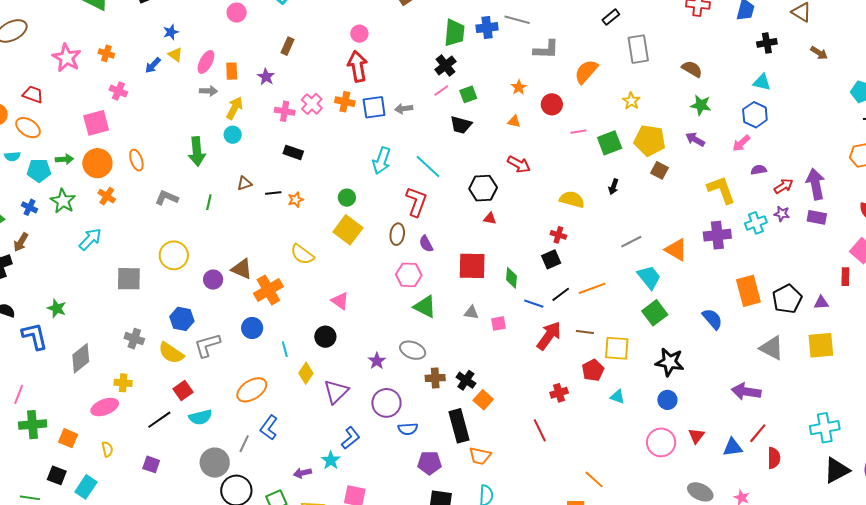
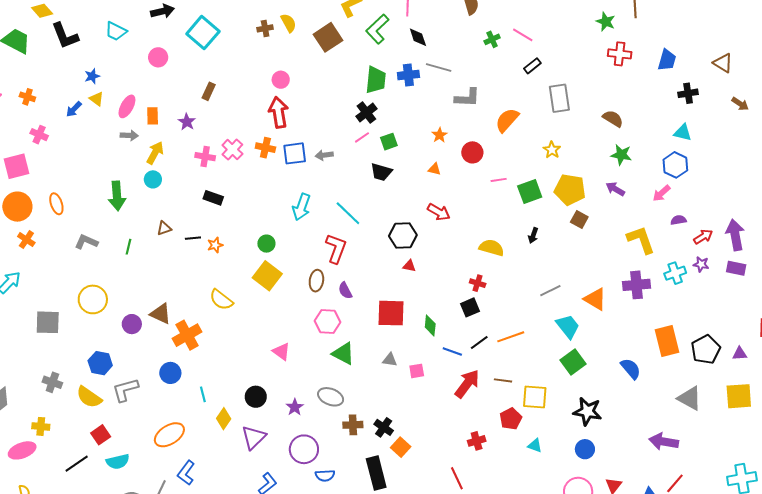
pink triangle: (340, 301) -> (281, 351), moved
black circle: (325, 337) -> (256, 397), moved

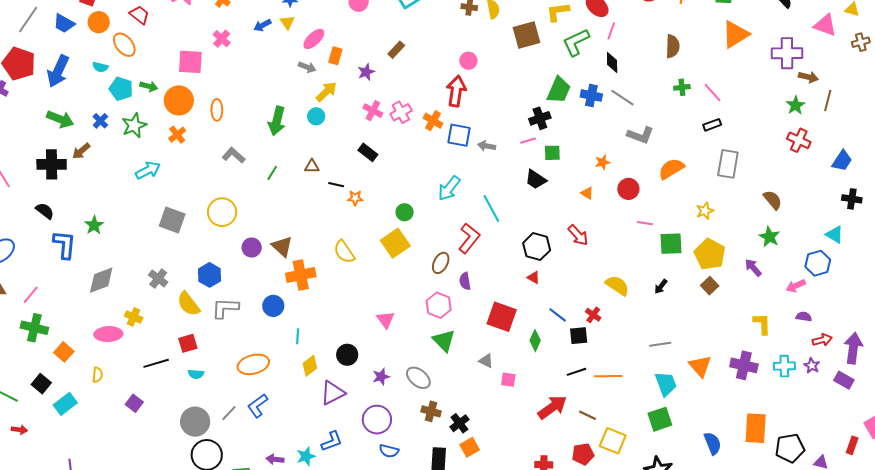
yellow L-shape: (641, 240) -> (762, 324), size x0.7
blue line: (452, 352) -> (558, 315), moved
cyan semicircle: (118, 462) -> (196, 374), size x0.7

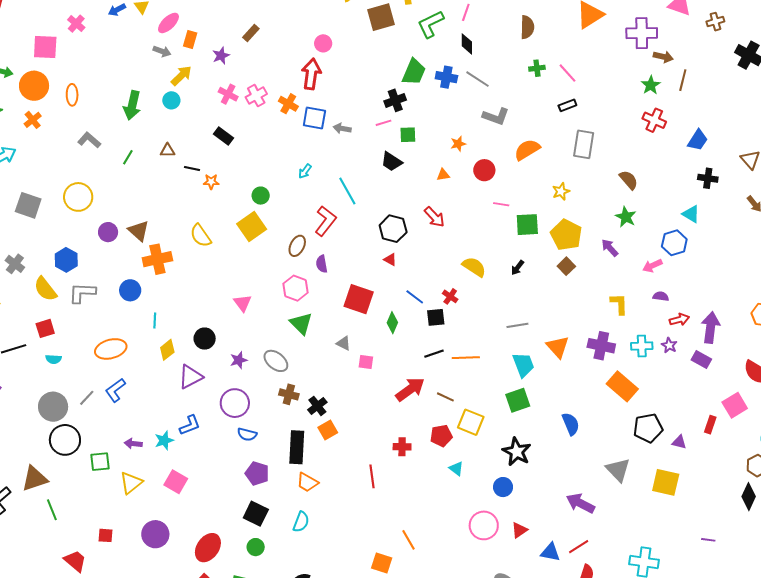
cyan arrow: (449, 188) -> (305, 171), size x0.6
orange triangle: (587, 193) -> (443, 175), turned -40
orange rectangle: (756, 428) -> (622, 386), moved, turned -52

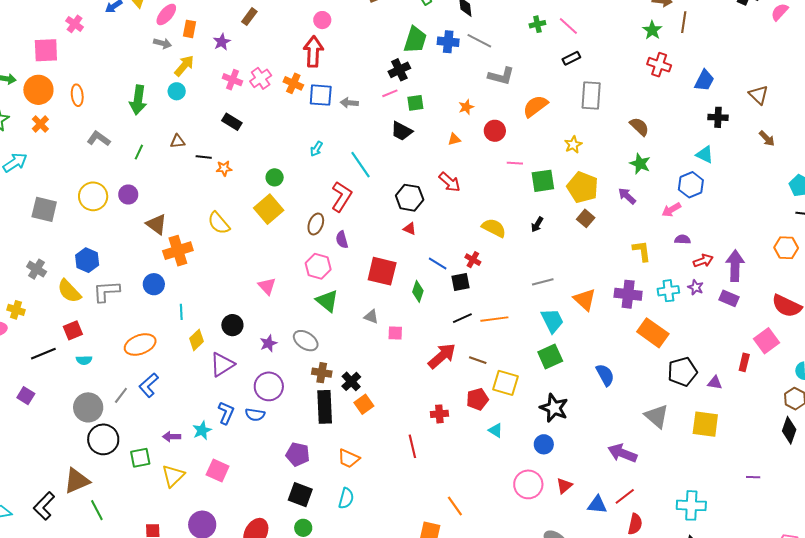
purple circle: (108, 232) -> (128, 194), moved
blue L-shape: (190, 425) -> (226, 413), turned -40
blue semicircle: (247, 434) -> (255, 415), moved
black rectangle: (297, 447) -> (325, 407), moved

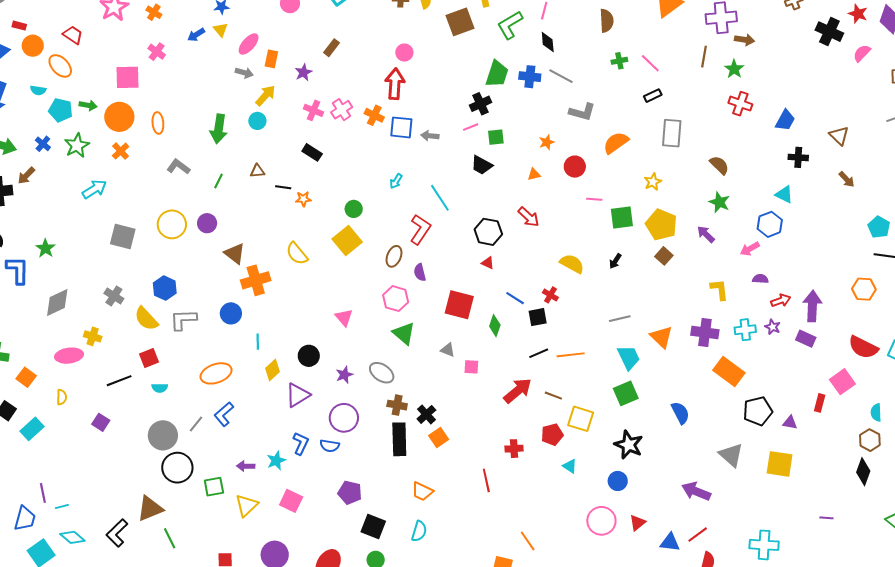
brown line: (684, 22) -> (704, 57), moved
purple pentagon: (298, 454) -> (350, 493), moved

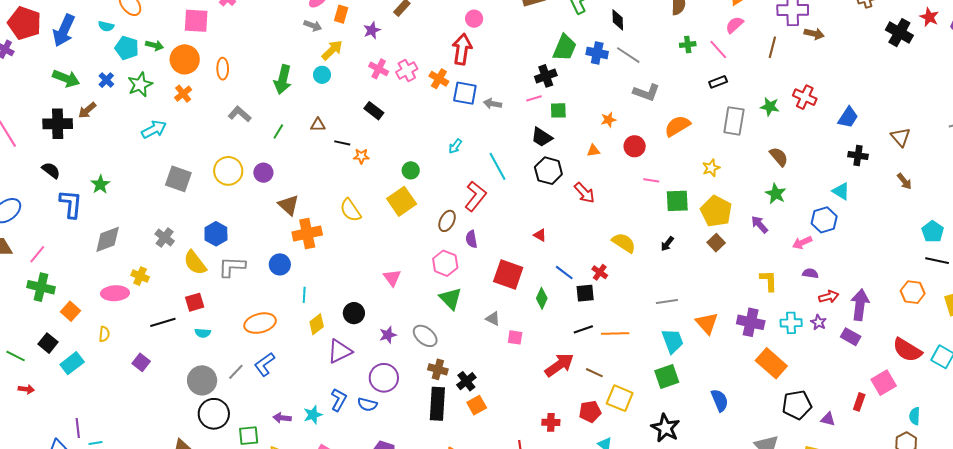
pink semicircle: (862, 53) -> (735, 25), moved
green star: (734, 69) -> (770, 107), moved, turned -30
black hexagon: (488, 232) -> (548, 171), moved

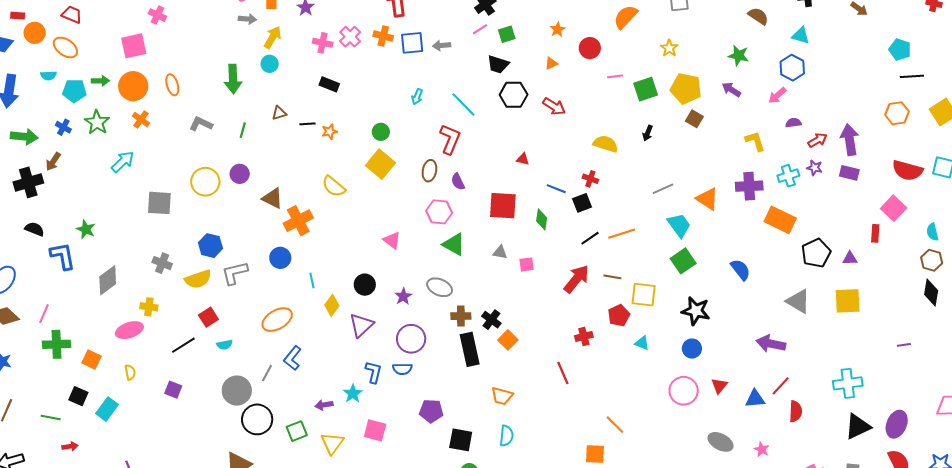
brown semicircle: (779, 157) -> (758, 16), moved
yellow semicircle: (195, 263) -> (198, 279), turned -56

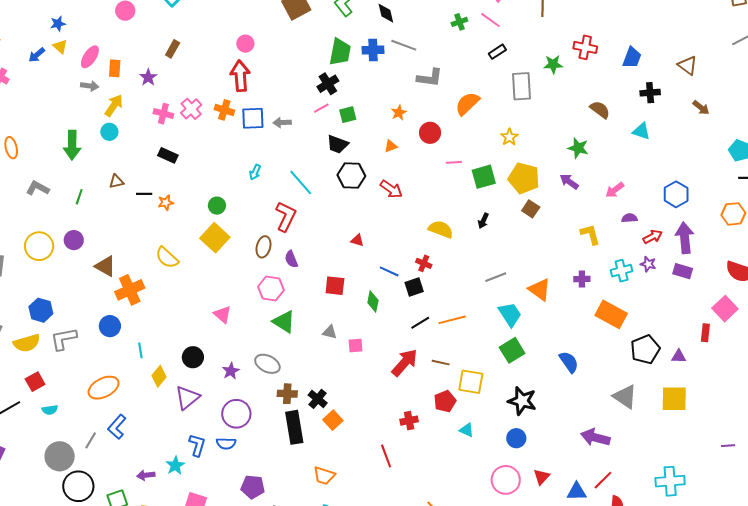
blue hexagon: (792, 68) -> (676, 194), moved
purple cross: (749, 186) -> (582, 279), size x0.6
red square: (503, 206) -> (335, 286), size x0.7

